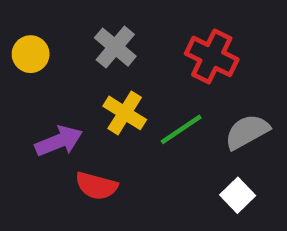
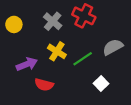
red cross: (212, 56) -> (84, 16), moved
gray semicircle: (247, 132) -> (113, 47), moved
white square: (238, 195) -> (101, 84), moved

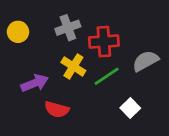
red cross: (84, 16) -> (104, 42), moved, turned -30
gray cross: (53, 21) -> (68, 28), turned 30

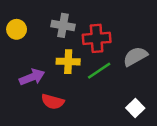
gray cross: (68, 28) -> (63, 25), turned 30
yellow cross: (73, 66) -> (68, 62), turned -30
white square: (130, 108) -> (135, 108), moved

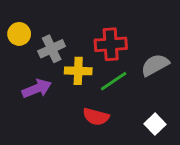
gray cross: (63, 25) -> (52, 49), moved, turned -35
red semicircle: (53, 102) -> (96, 117), moved

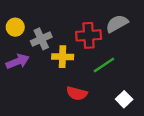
gray semicircle: (155, 65) -> (117, 24), moved
green line: (114, 81) -> (104, 65), moved
purple arrow: (37, 89) -> (18, 61), moved

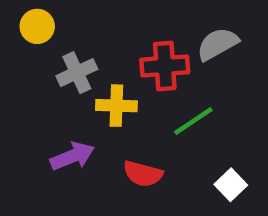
yellow circle: (15, 27) -> (37, 26), moved
purple arrow: (18, 61) -> (72, 156), moved

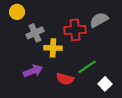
green line: (193, 121) -> (87, 67), moved

